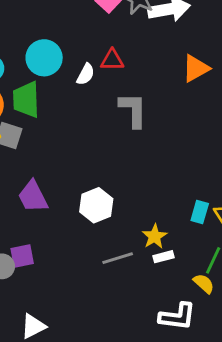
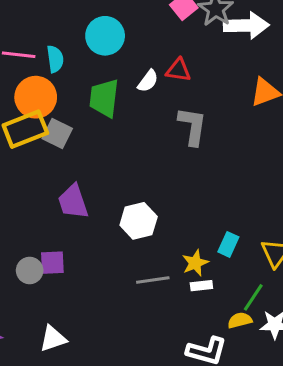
cyan circle: (44, 58) -> (105, 36), moved
green trapezoid: (26, 100) -> (104, 98), moved
cyan rectangle: (200, 212) -> (228, 244), moved
yellow semicircle: (204, 283) -> (240, 320), turned -65

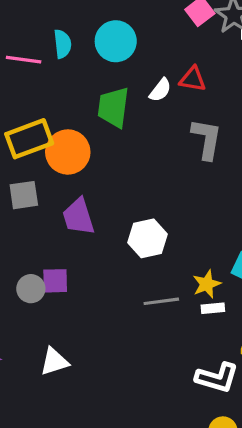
cyan semicircle: (55, 59) -> (62, 44), moved
orange circle: (36, 97) -> (68, 152), moved
gray square: (57, 133) -> (24, 195), moved, turned -36

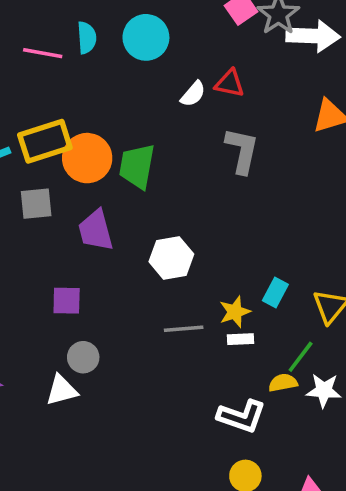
green trapezoid: (113, 107) -> (137, 166), moved
gray circle: (31, 289) -> (83, 357), moved

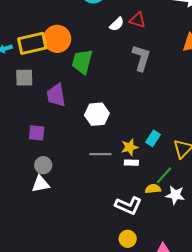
orange circle: (87, 158) -> (57, 39), moved
white triangle: (62, 390) -> (41, 184), moved

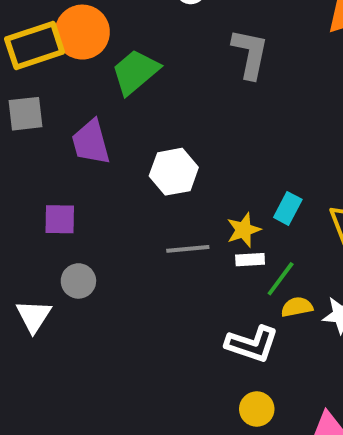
green trapezoid: (82, 62) -> (135, 72), turned 40
green line: (164, 175) -> (281, 279), moved
white triangle: (41, 184) -> (34, 316), moved, turned -42

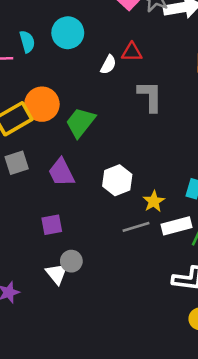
yellow star: (244, 230) -> (154, 201), moved
white rectangle: (250, 260) -> (177, 226), size x1.6
white triangle: (34, 316) -> (57, 274), moved

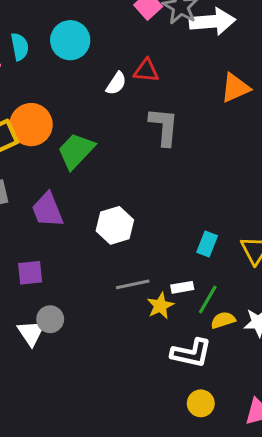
yellow star: (154, 201) -> (160, 306), moved
white rectangle: (177, 226) -> (182, 287), size x0.6

